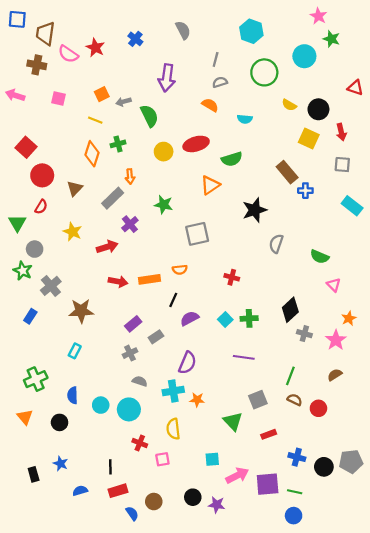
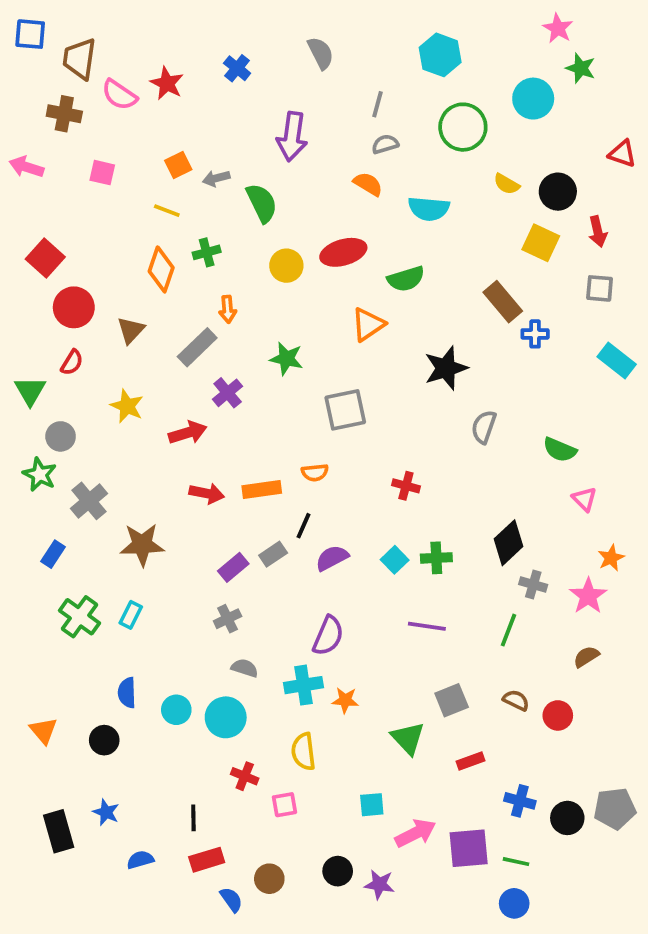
cyan semicircle: (245, 119) -> (429, 209), size x1.5
gray rectangle: (156, 337) -> (273, 554), moved
green line: (290, 376) -> (508, 630), moved
green cross: (36, 379) -> (80, 617), moved, turned -30
black rectangle: (34, 474) -> (59, 831), size x1.5

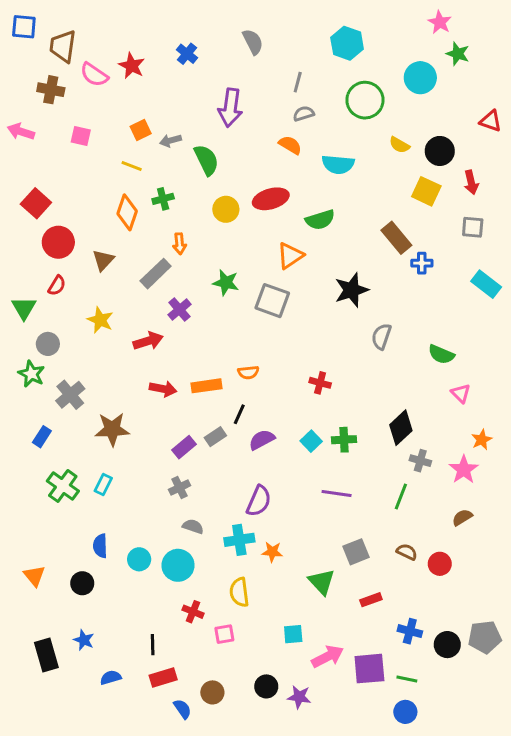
gray square: (345, 410) -> (272, 301), moved, turned 32

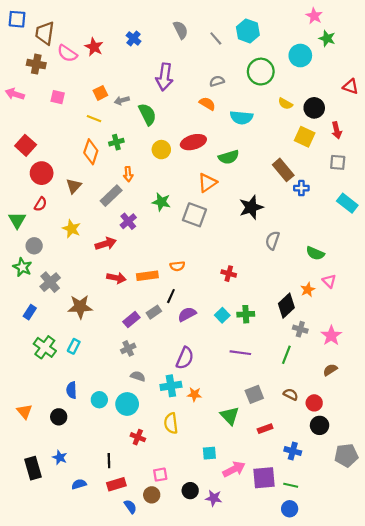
gray line: (298, 82) -> (216, 38), moved, turned -56
orange star: (482, 440) -> (308, 290), moved
pink square: (224, 634) -> (160, 475), moved
black circle: (447, 645) -> (320, 425), moved

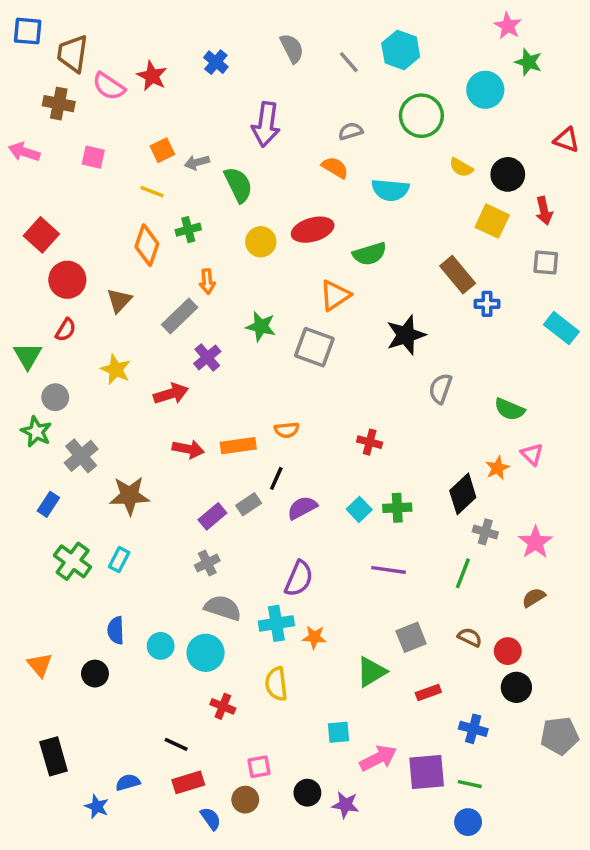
gray semicircle: (138, 376) -> (223, 608), size x1.5
green triangle: (230, 416) -> (371, 672), turned 42
blue star: (60, 457) -> (97, 807), moved
black line: (109, 461) -> (176, 744), turned -64

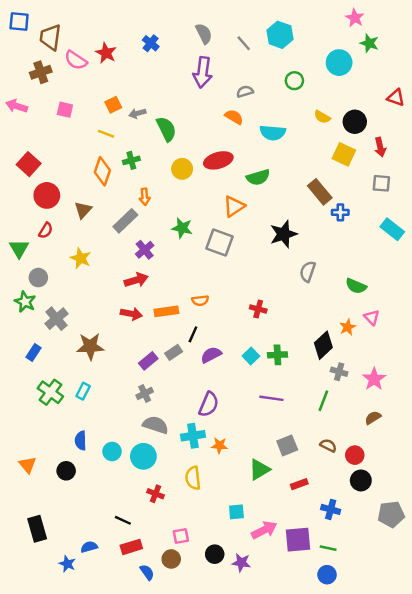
brown cross: (59, 104) -> (41, 72), turned -30
green circle: (421, 116) -> (294, 81), size x0.6
purple arrow: (266, 124) -> (203, 72), moved
red arrow: (171, 394) -> (136, 280), moved

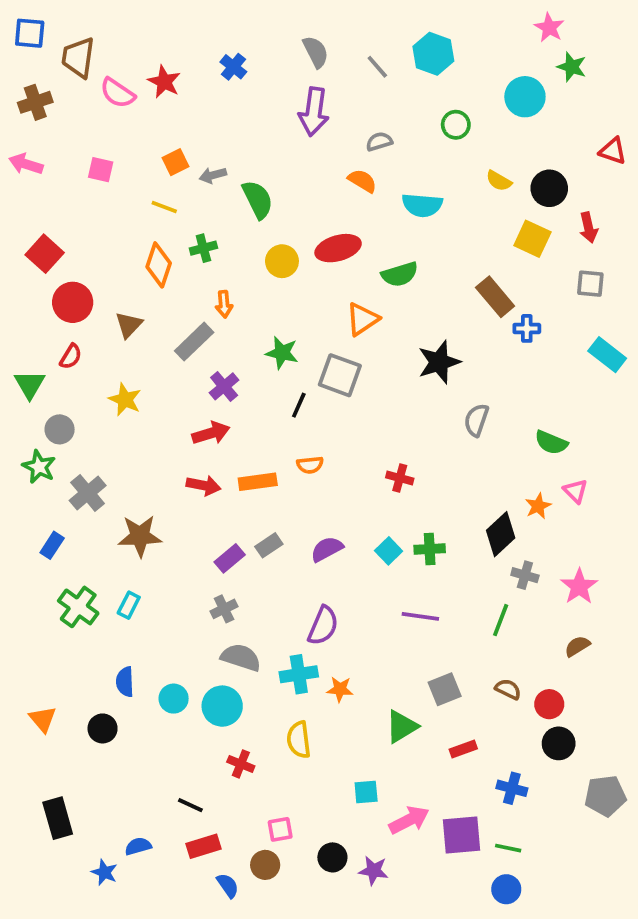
brown cross: (41, 72) -> (35, 102), moved
black line: (193, 334) -> (299, 405), moved

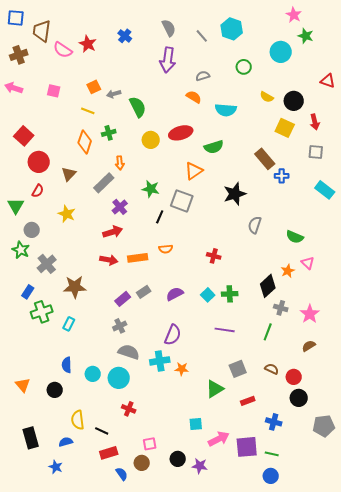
green cross: (78, 607) -> (42, 312), moved, turned 35
yellow semicircle: (299, 740) -> (78, 420), moved
blue semicircle: (138, 846) -> (66, 442), moved

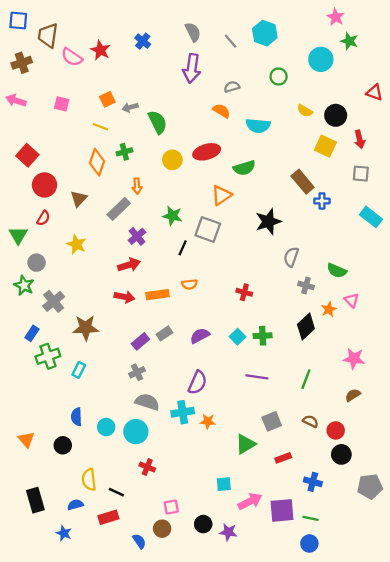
gray cross: (281, 308) -> (306, 285), moved
pink star: (310, 314) -> (354, 359), turned -30
red rectangle: (109, 453) -> (108, 517), moved

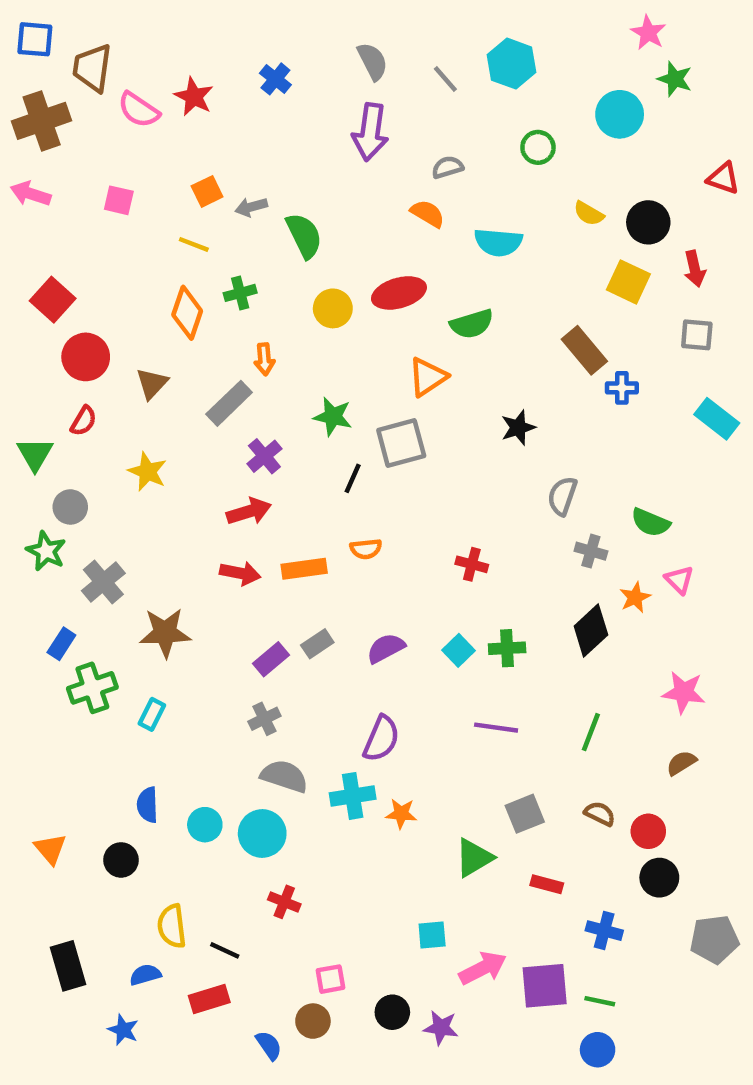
brown cross: (22, 63) -> (42, 121), size x1.4
black star: (268, 222) -> (518, 428), size x0.7
gray square: (208, 230) -> (401, 443), turned -35
red rectangle: (283, 458) -> (547, 884), turned 35

